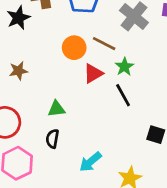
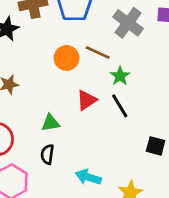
red triangle: (93, 73) -> (87, 100), moved
cyan arrow: (90, 162) -> (88, 177), turned 60

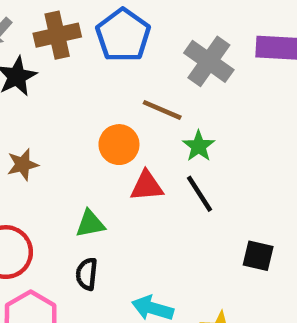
orange circle: (67, 58) -> (119, 145), moved
red triangle: (87, 100) -> (147, 186), turned 30

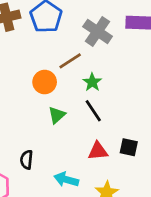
brown line: (162, 110) -> (70, 61), turned -55
red triangle: (147, 186) -> (98, 151), moved
green triangle: (90, 224) -> (57, 115), moved, turned -30

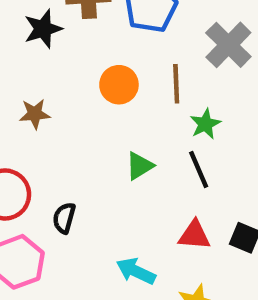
brown line: (70, 61) -> (176, 84), turned -70
orange circle: (45, 82) -> (119, 85), moved
black semicircle: (27, 160) -> (64, 218), moved

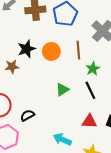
black star: (43, 29) -> (27, 49), moved
black semicircle: (64, 218) -> (27, 115), turned 48

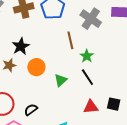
orange circle: (51, 51) -> (36, 67), moved

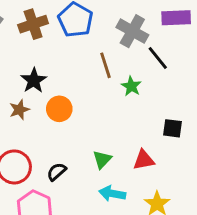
black line: (87, 77) -> (158, 58), moved
green triangle: (61, 80) -> (102, 160), moved
black square: (114, 104) -> (173, 128), moved

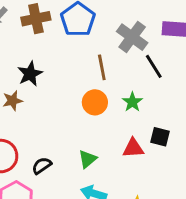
green star: (131, 86) -> (132, 102), moved
orange circle: (59, 109) -> (95, 102), moved
red triangle: (144, 160) -> (133, 148), moved

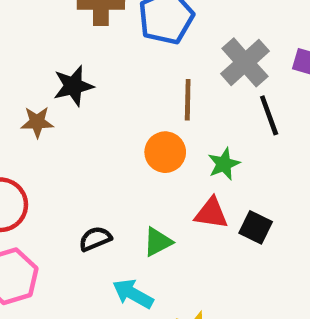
red triangle: (133, 148) -> (211, 213), moved
green triangle: (88, 159) -> (158, 242), moved
black semicircle: (42, 166) -> (95, 239), moved

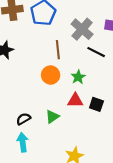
black line: (269, 115) -> (96, 52), turned -36
cyan arrow: (133, 294) -> (23, 142), moved, turned 60

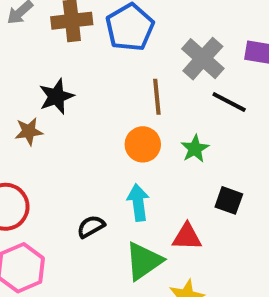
red triangle: (75, 100) -> (187, 237), moved
green triangle: (52, 117) -> (144, 261), moved, size x1.5
cyan arrow: (23, 142) -> (138, 203), moved

